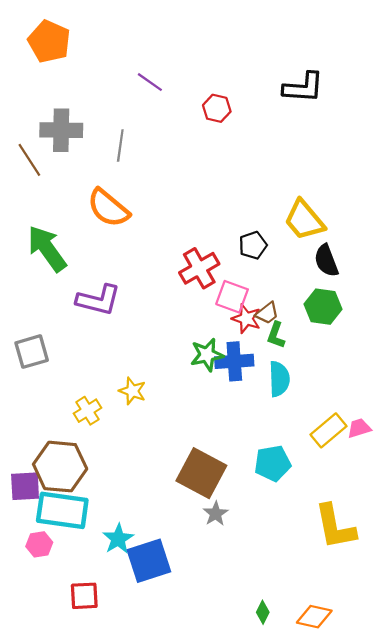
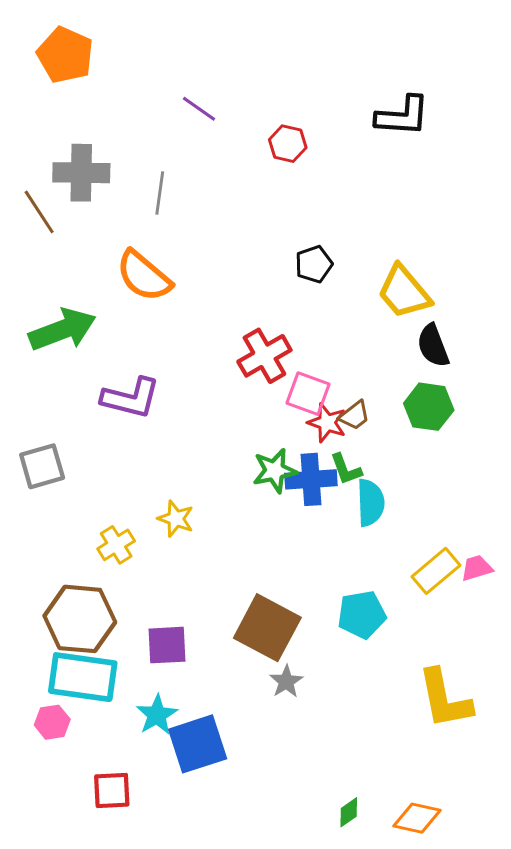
black pentagon: (253, 245) -> (314, 264), moved
green arrow: (47, 249) -> (62, 330), turned 105
green L-shape: (276, 335) -> (346, 469), moved, turned -40
purple square: (25, 486) -> (167, 645), moved
green diamond: (263, 612) -> (349, 812), turned 30

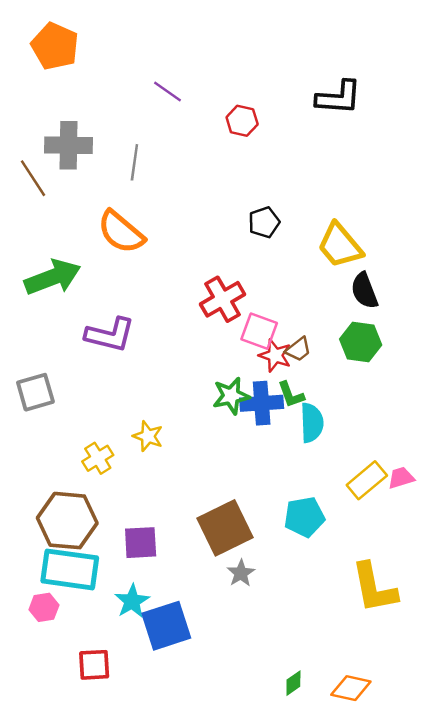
brown square: (267, 628) -> (225, 528), turned 36

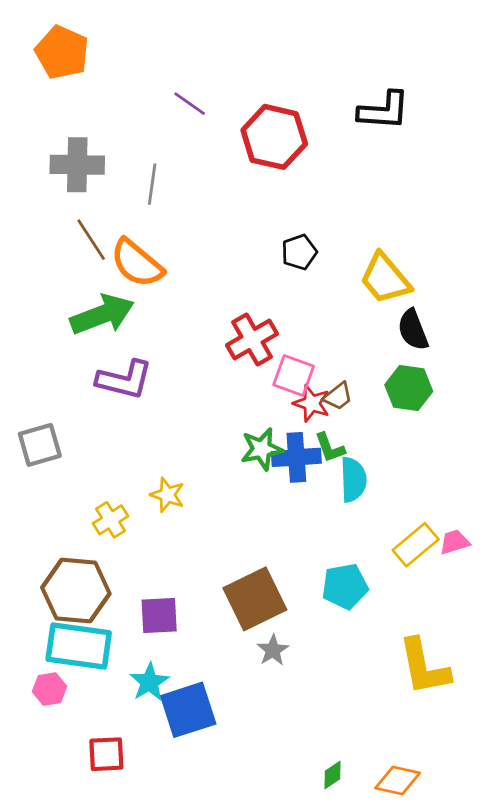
red hexagon: (242, 121) -> (274, 137), size x1.8
brown line: (33, 178) -> (91, 240), moved
green arrow: (53, 277) -> (102, 315), moved

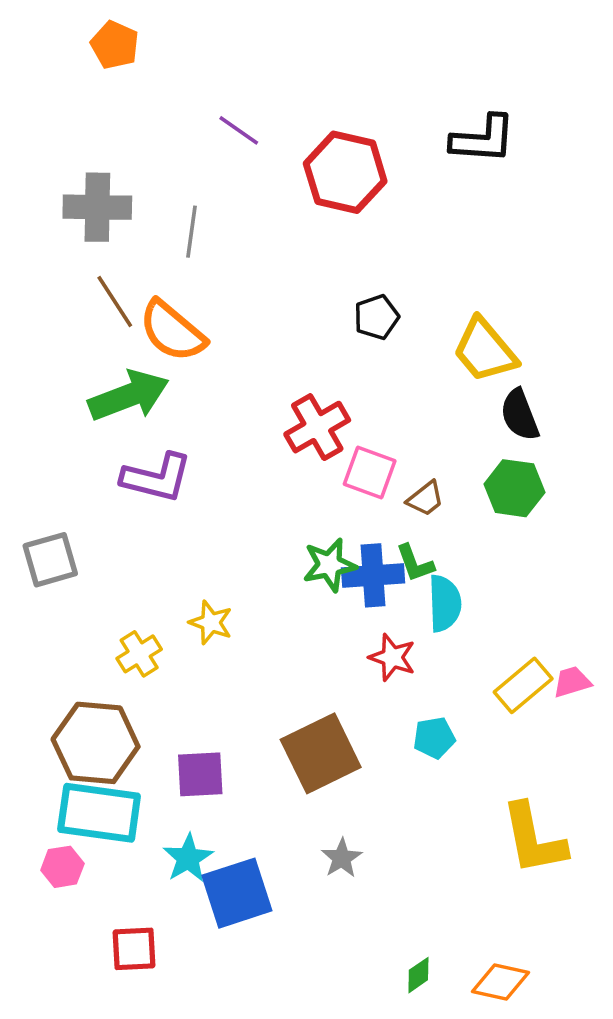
orange pentagon: (62, 52) -> (115, 45), moved, size x0.7
red star: (312, 403) -> (392, 657), moved
cyan pentagon: (345, 586) -> (434, 738), size x0.7
gray star: (273, 650) -> (342, 858), moved

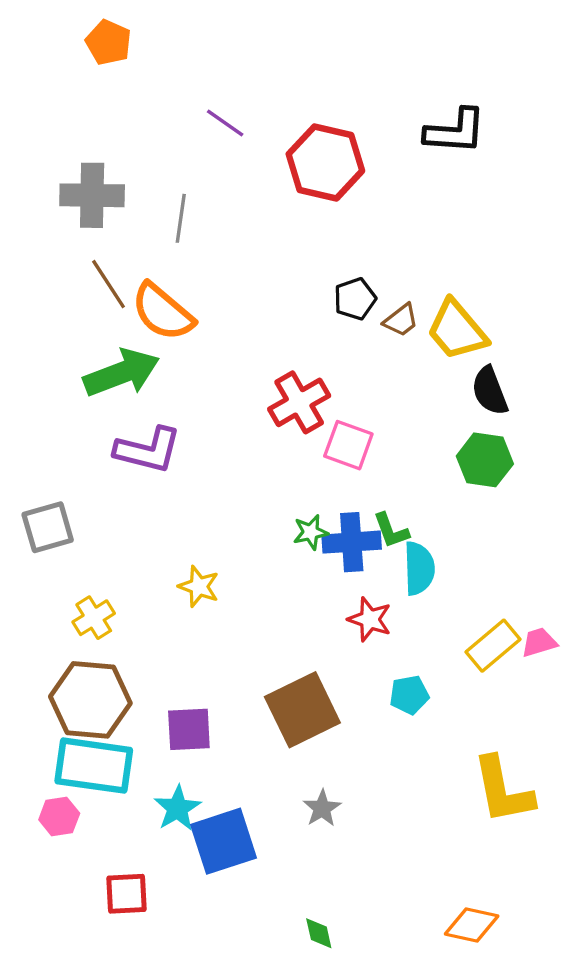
brown trapezoid: (425, 499) -> (401, 320), moved
green star: (329, 565) -> (311, 532), size x0.7
yellow cross: (139, 654) -> (94, 618), moved
green diamond: (418, 975) -> (319, 933), moved, turned -68

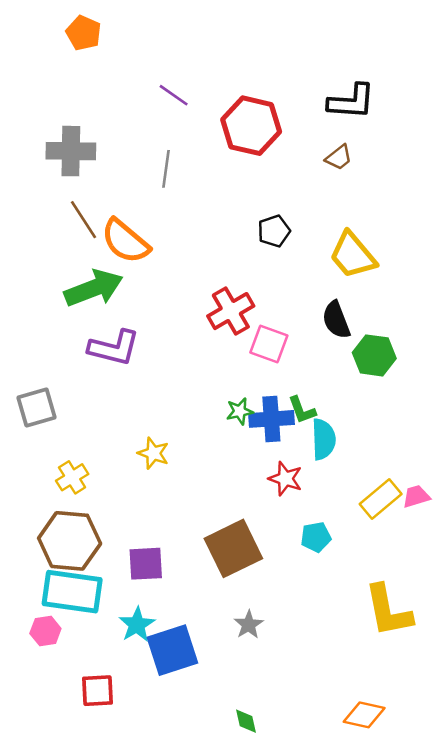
gray line: (181, 218) -> (166, 169), moved
brown trapezoid: (401, 320) -> (339, 157), moved
black semicircle: (490, 391) -> (336, 320), moved

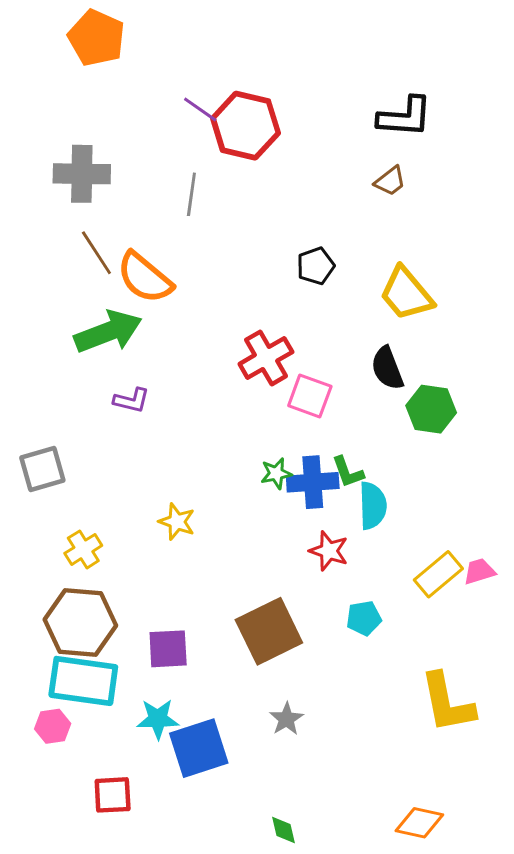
orange pentagon: (84, 33) -> (96, 38), size x1.4
red hexagon: (251, 126) -> (246, 126), moved
purple L-shape: (114, 348) -> (132, 400), size x0.6
cyan star: (137, 625) -> (158, 719), turned 30

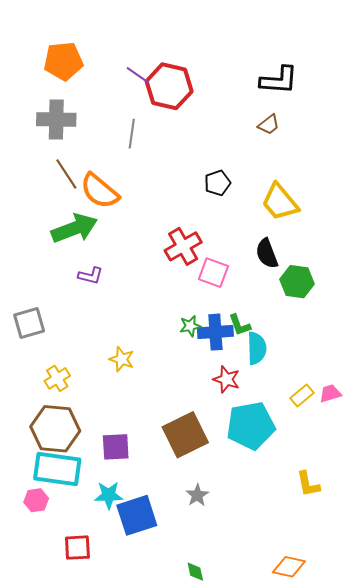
orange pentagon: (96, 38) -> (63, 61), moved, turned -30
yellow rectangle: (438, 574) -> (302, 395), size x0.7
cyan pentagon: (364, 618) -> (251, 426), size x2.0
yellow L-shape: (447, 703) -> (308, 484), size x0.6

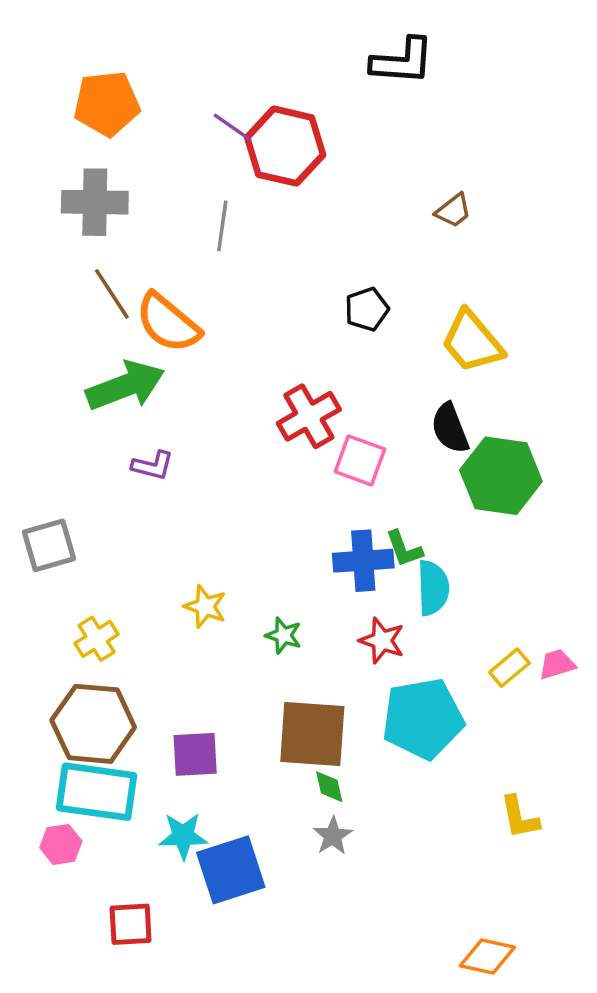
black L-shape: (279, 80) -> (402, 61), moved
green hexagon: (297, 282) -> (501, 476), size x1.4
green star: (190, 326) -> (283, 635), moved, turned 30
brown square: (185, 435) -> (312, 734), turned 30
green diamond: (195, 572) -> (329, 787), moved

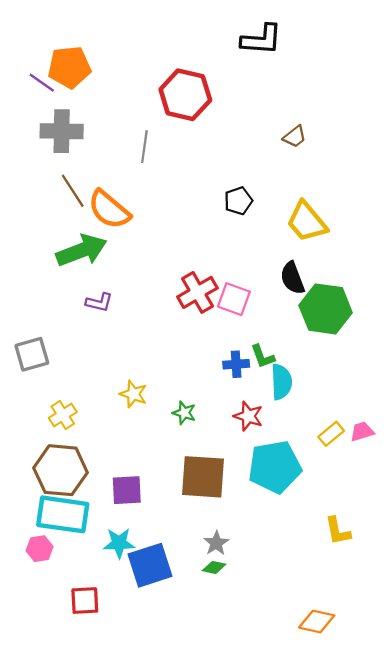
purple line: (232, 127) -> (42, 83), moved
red cross: (309, 416) -> (197, 292), moved
blue cross: (363, 561) -> (236, 364), size x0.7
green diamond: (329, 787) -> (214, 567), moved, turned -65

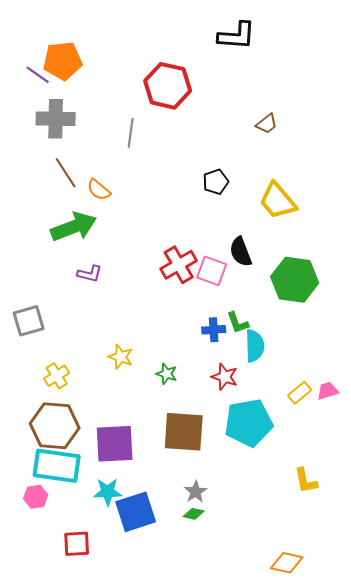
orange semicircle: (109, 210) -> (99, 190), size x0.6
black semicircle: (292, 278) -> (241, 252), moved
purple square: (127, 490) -> (115, 444), size x1.4

